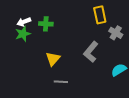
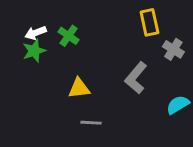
green cross: (46, 24) -> (69, 36), turned 32
yellow triangle: (53, 59) -> (79, 88), turned 42

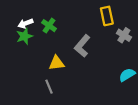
gray L-shape: (136, 78) -> (82, 46), moved
gray line: (91, 123) -> (49, 87), moved, turned 64

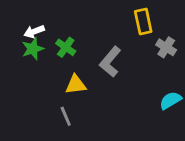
green cross: (49, 26) -> (66, 47), moved

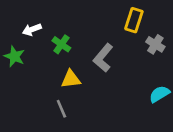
yellow rectangle: (143, 21) -> (134, 20), turned 30
green star: (33, 49) -> (14, 56), moved, turned -30

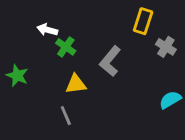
white arrow: (32, 30) -> (47, 30), moved, turned 36
green star: (14, 56) -> (17, 76), moved

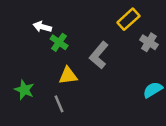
yellow rectangle: (143, 21) -> (128, 19), turned 30
green star: (17, 76) -> (24, 90), moved

